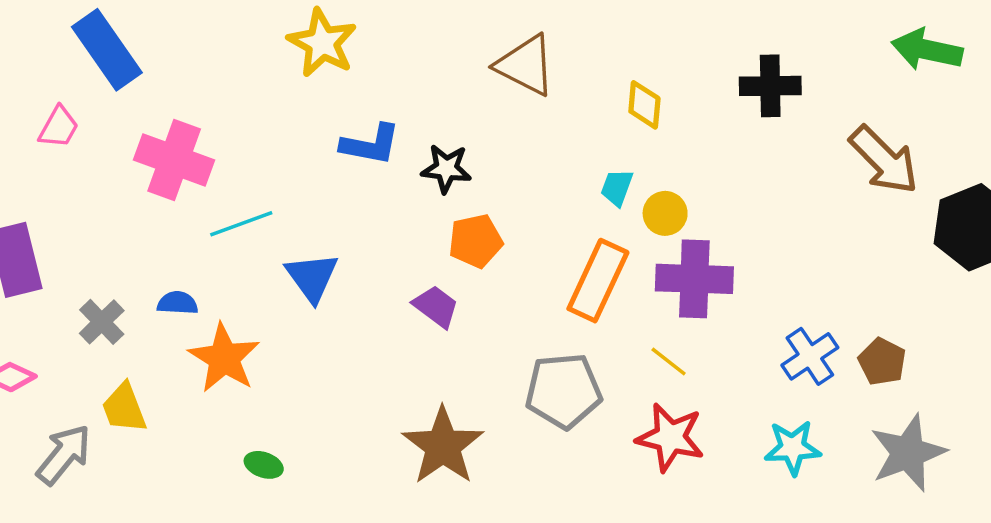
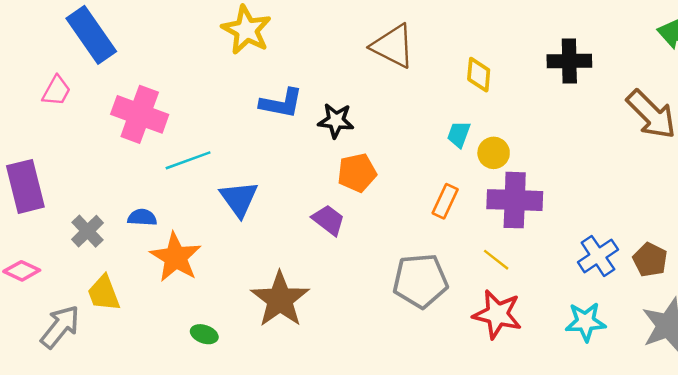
orange rectangle: (598, 281) -> (445, 201), size x0.6
brown star: (443, 446) -> (280, 299), moved

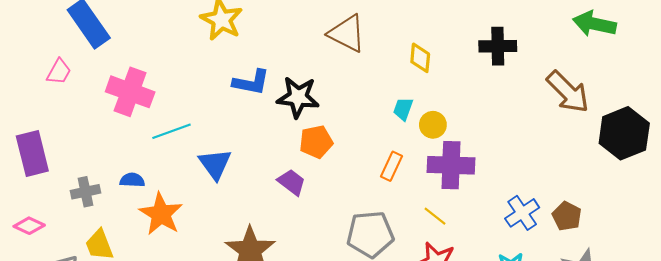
black star: (336, 121) -> (298, 97), size x1.4
gray cross: (88, 231) -> (85, 192), turned 32

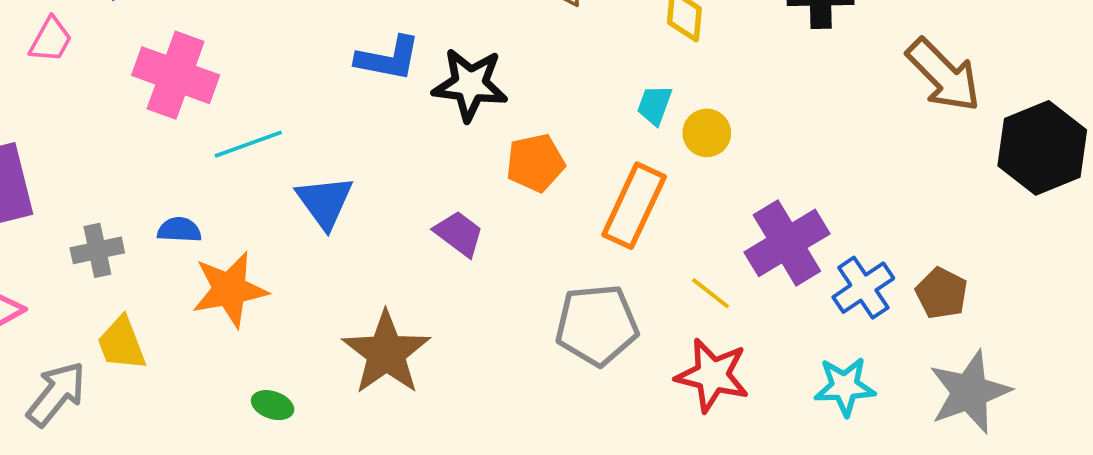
orange pentagon: (316, 142) -> (535, 163), moved
purple cross: (451, 165) -> (787, 243), moved, turned -33
orange rectangle: (391, 166) -> (634, 206), size x1.6
orange star: (161, 214) -> (230, 290), turned 30

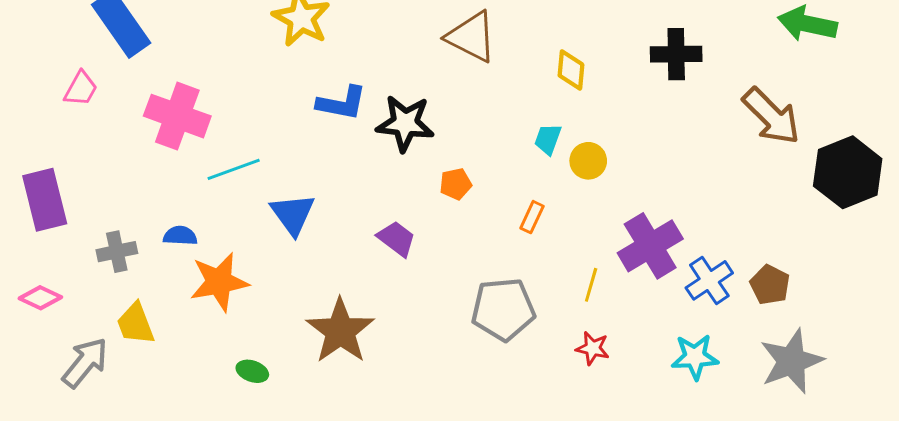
orange pentagon: (535, 163) -> (456, 184), size x0.7
orange rectangle: (634, 206) -> (532, 217), size x0.5
yellow line: (710, 293) -> (591, 285), turned 68
red star: (712, 375) -> (593, 348), size x0.6

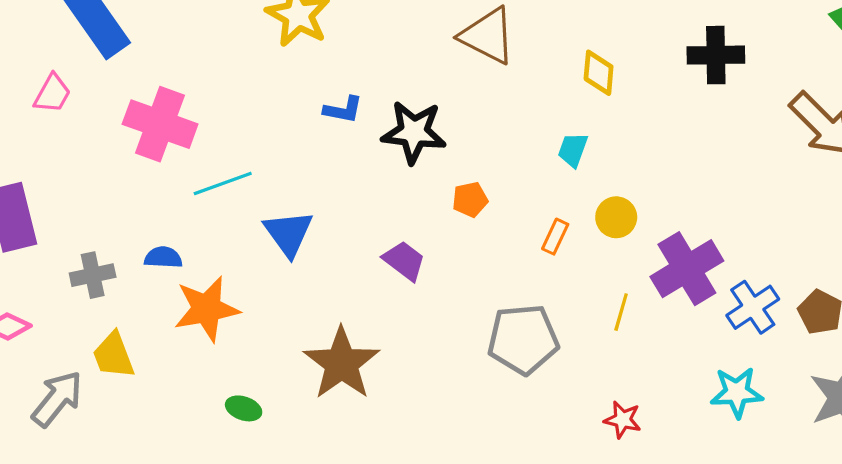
blue L-shape: (342, 103) -> (343, 110), size x0.7
yellow circle: (588, 161) -> (616, 217), moved
red star: (593, 348) -> (623, 420), moved

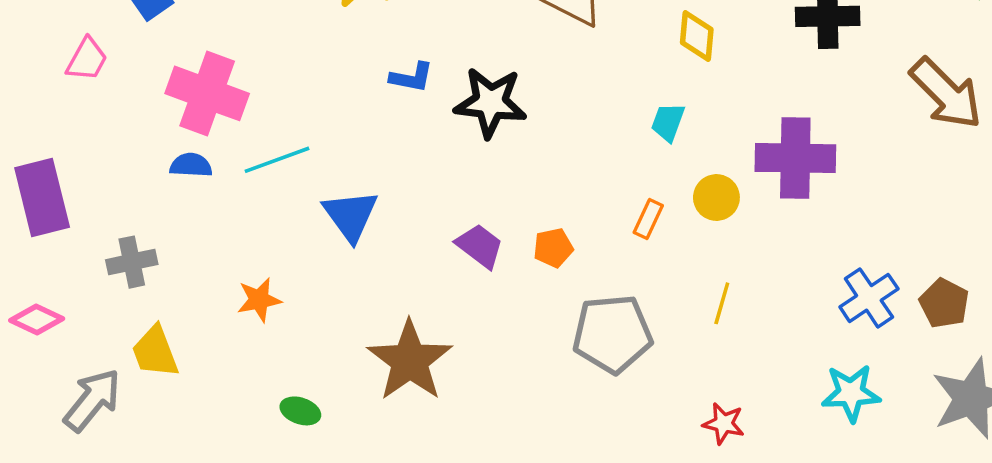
orange pentagon: (470, 200) -> (553, 248), moved
blue semicircle: (163, 257) -> (191, 165), moved
purple cross: (687, 269) -> (795, 158), moved, turned 32
orange star: (207, 309) -> (259, 300), size x0.6

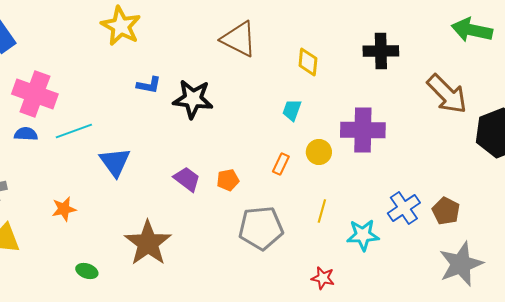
cyan star: (851, 393) -> (363, 235), moved

